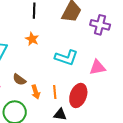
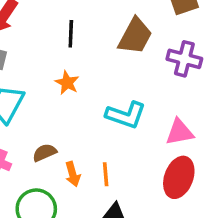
brown semicircle: (19, 80) -> (45, 153), turned 120
red ellipse: (78, 95) -> (179, 177), moved

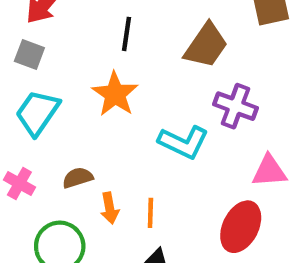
purple cross: (184, 59) -> (236, 106), moved
orange star: (67, 83) -> (115, 94), size x1.5
pink triangle: (180, 132) -> (269, 171), moved

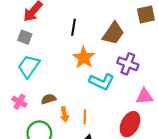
orange star: (115, 94) -> (84, 58), moved

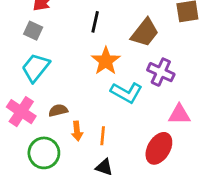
pink cross: (19, 102) -> (21, 112), size x1.5

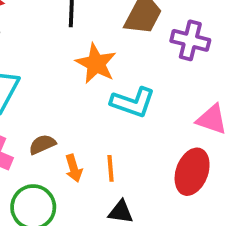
purple cross: (161, 72) -> (190, 40), moved
pink triangle: (179, 114) -> (212, 119), turned 30

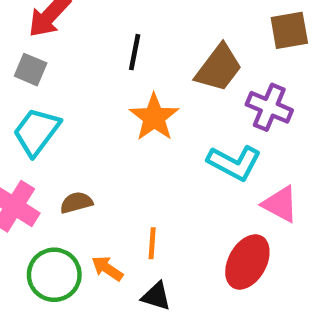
cyan L-shape: (133, 102) -> (234, 163), moved
orange arrow: (74, 168) -> (107, 268), moved, turned 132

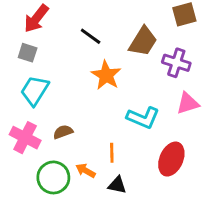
black line: (135, 52) -> (91, 36), turned -60
cyan L-shape: (234, 163) -> (143, 118), moved
pink triangle: (280, 204) -> (188, 103), moved, turned -40

